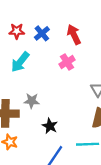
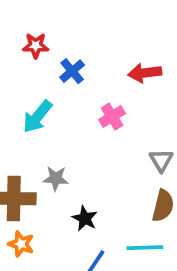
red star: (17, 31) -> (36, 46), moved
red arrow: (74, 35) -> (145, 73), moved, turned -72

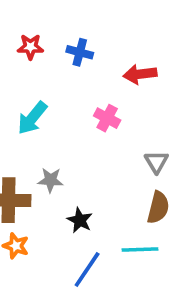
blue cross: (72, 71) -> (80, 52), moved, turned -35
pink cross: (112, 117) -> (107, 118), turned -30

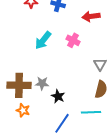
cyan arrow: (32, 118) -> (43, 40), moved
gray star: (51, 180) -> (42, 83), moved

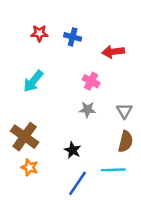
cyan arrow: (43, 40) -> (33, 81), moved
gray star: (42, 83) -> (87, 110), moved
brown cross: (19, 85) -> (25, 137), turned 35

